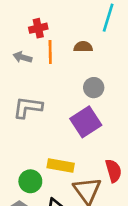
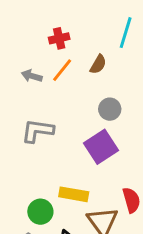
red cross: (38, 28) -> (59, 38), moved
brown semicircle: (83, 47) -> (98, 64), turned 120
orange line: (50, 52) -> (62, 70), turned 40

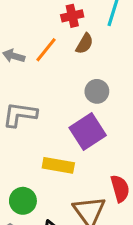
red cross: (59, 38) -> (72, 16), moved
yellow rectangle: (74, 194) -> (58, 165), moved

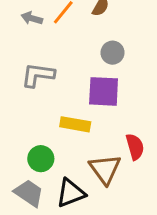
purple square: (88, 131) -> (104, 91), turned 36

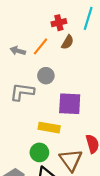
gray circle: (113, 53) -> (46, 76), moved
green circle: (41, 159) -> (39, 152), moved

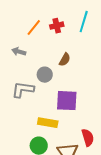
brown semicircle: (68, 42) -> (65, 60), moved
orange line: (40, 46) -> (34, 28), moved

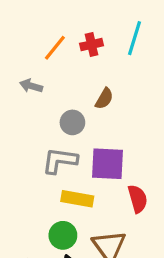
gray L-shape: (23, 90) -> (60, 161), moved
red semicircle: (88, 138) -> (138, 199), moved

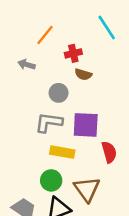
cyan line: (134, 38) -> (107, 28), turned -50
red cross: (92, 45) -> (73, 53), moved
brown semicircle: (104, 99) -> (83, 74), turned 77

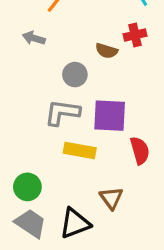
red cross: (73, 53) -> (135, 35), moved
green circle: (51, 180) -> (27, 187), moved
brown triangle: (87, 189) -> (111, 198), size x0.7

